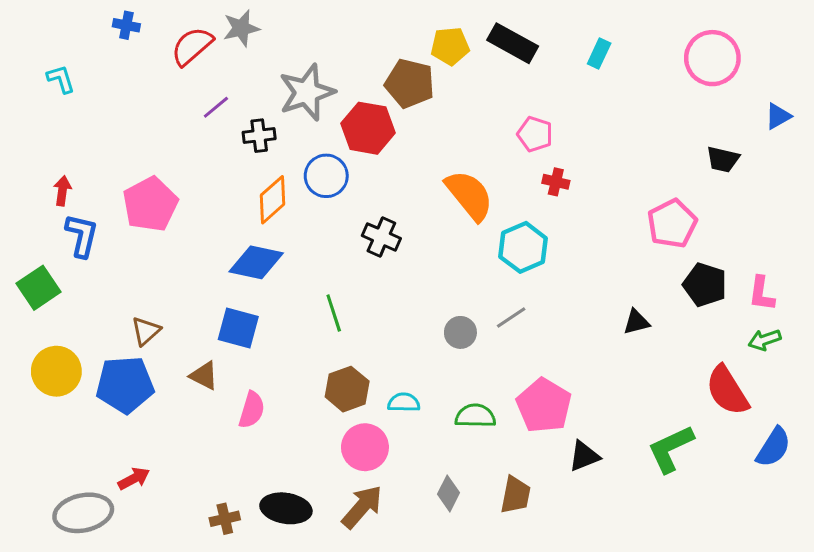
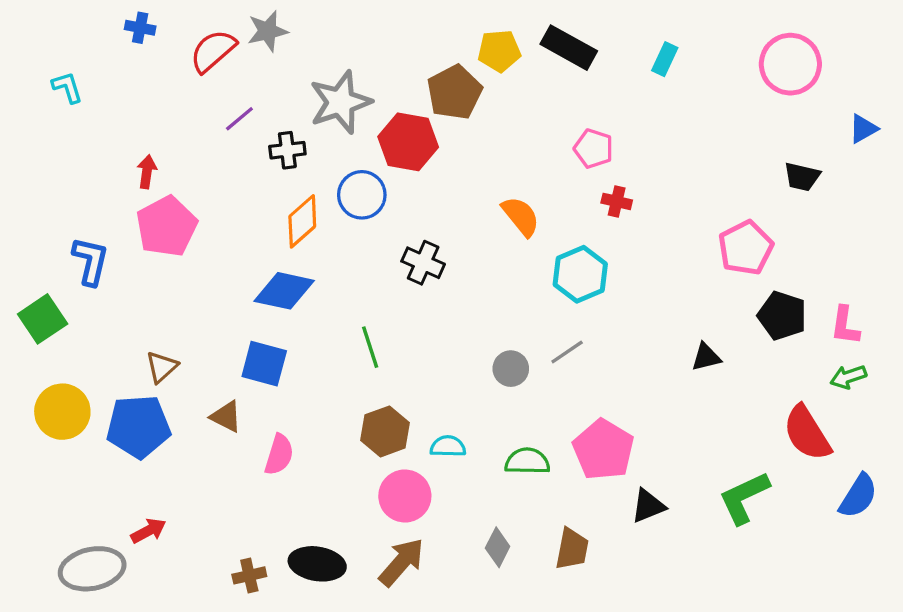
brown pentagon: (410, 83) -> (455, 92), turned 30
red arrow: (62, 191) -> (147, 172), moved
orange semicircle: (469, 195) -> (521, 216), size x0.7

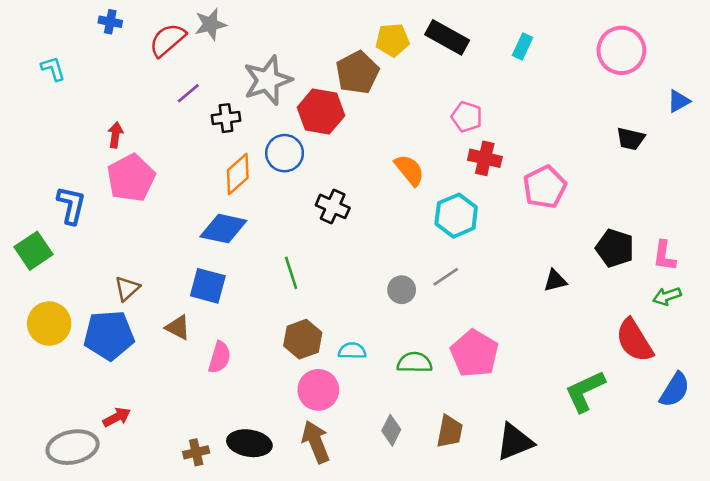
red cross: (617, 201) -> (485, 158), size x1.4
pink pentagon: (746, 248) -> (545, 187), moved
black triangle: (648, 506) -> (515, 442), moved, size x1.4
brown arrow: (402, 562) -> (316, 442), turned -63

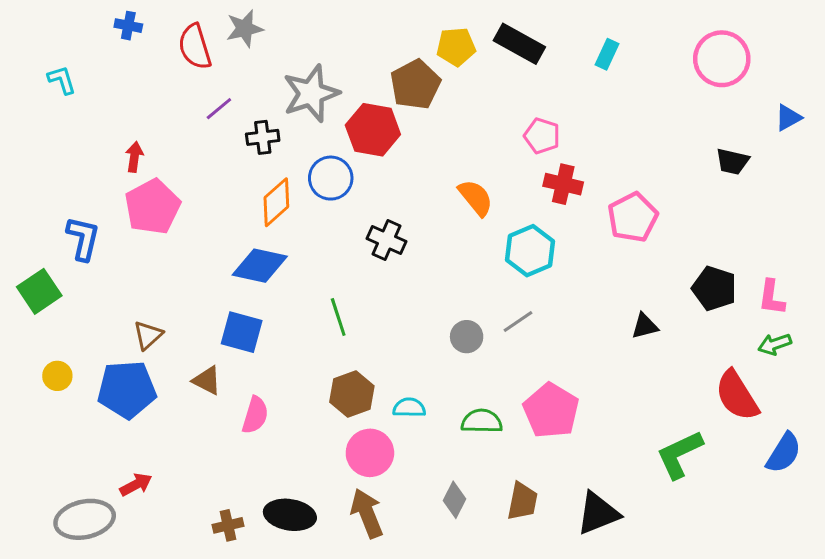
red semicircle: (167, 40) -> (195, 47), turned -66
yellow circle: (49, 324) -> (57, 376), size x0.6

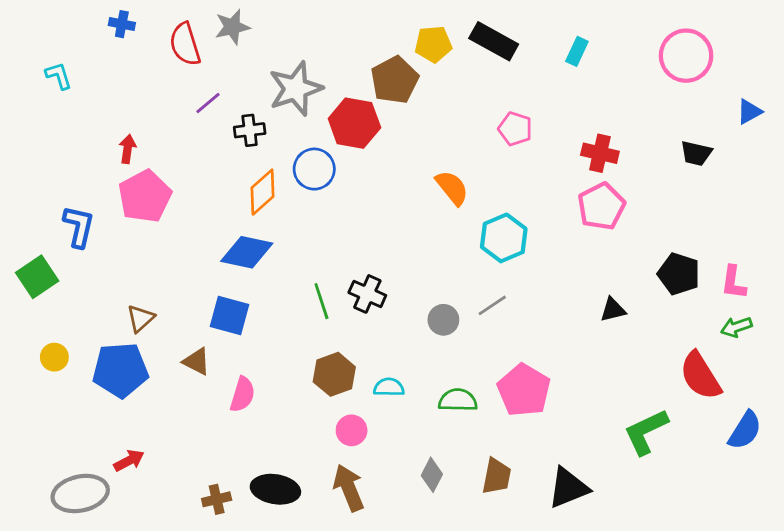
red cross: (563, 184) -> (600, 153), moved
black cross: (387, 240) -> (367, 294), moved
pink circle: (370, 453) -> (352, 430), size x0.7

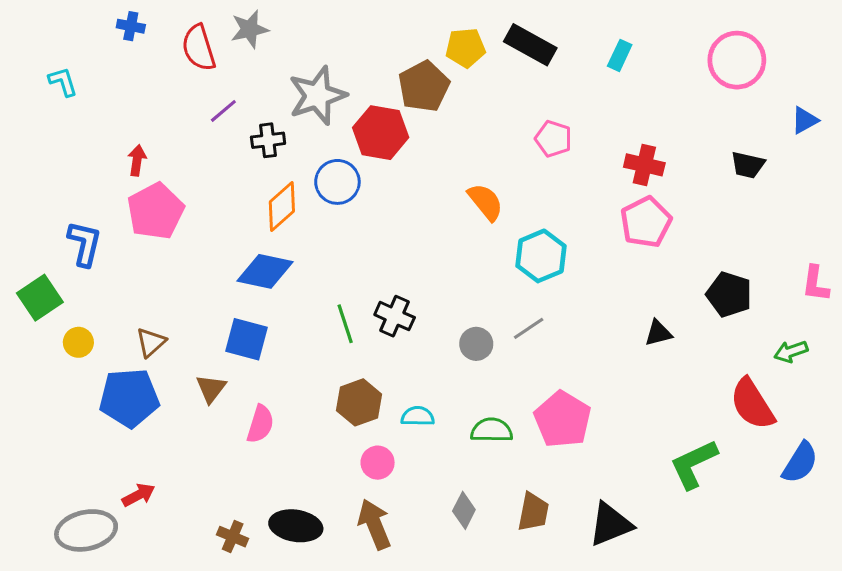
pink L-shape: (733, 282) -> (816, 284), moved
yellow circle: (54, 357) -> (78, 342), moved
brown triangle: (196, 361) -> (211, 389), turned 40
brown cross: (217, 499) -> (233, 537), turned 36

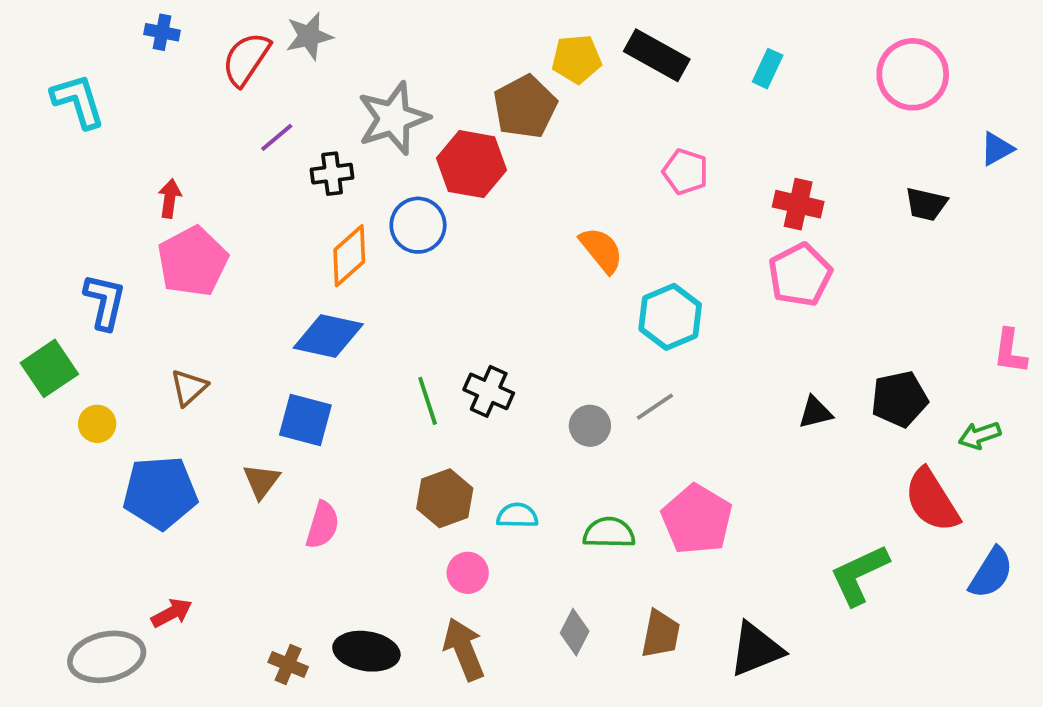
red semicircle: (199, 48) -> (246, 59), turned 51
cyan L-shape: (63, 82) -> (78, 101), size x1.5
black pentagon: (729, 294) -> (899, 399), moved, turned -30
brown triangle: (151, 342) -> (189, 388), moved

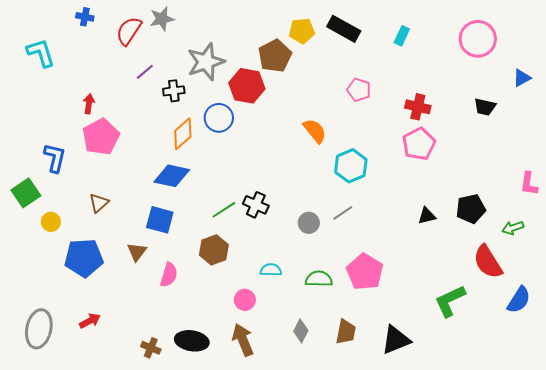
green line: (428, 401) -> (224, 210), turned 75
brown hexagon: (445, 498) -> (214, 250), moved
gray ellipse: (107, 657) -> (39, 329), moved, turned -66

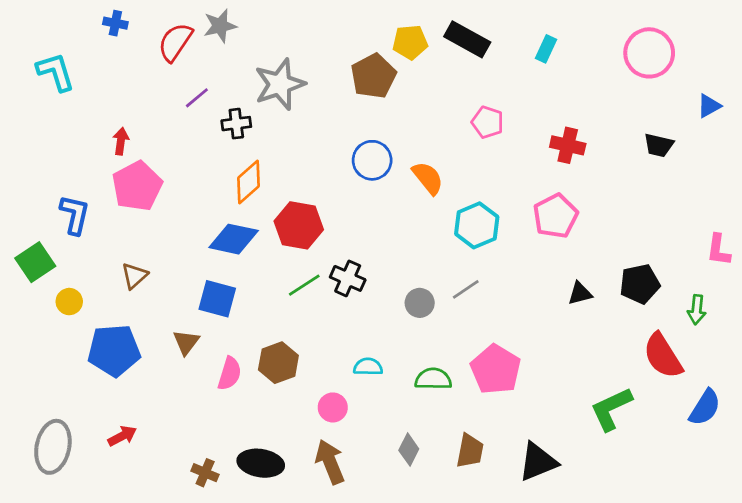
red hexagon: (247, 86) -> (299, 225), moved
blue circle: (219, 118) -> (372, 160), moved
pink pentagon: (419, 144) -> (555, 216), moved
green arrow: (513, 228) -> (697, 310), turned -65
brown hexagon: (214, 250) -> (278, 363), moved

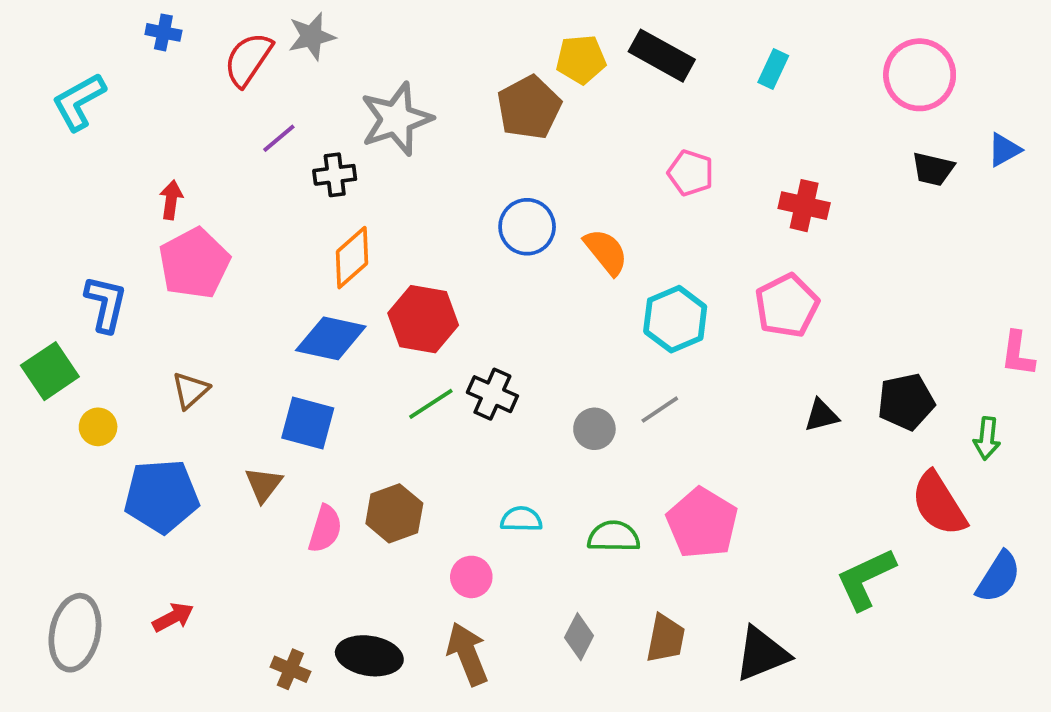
cyan L-shape: (56, 72) -> (79, 102), turned -102
black trapezoid: (659, 145) -> (933, 169), moved

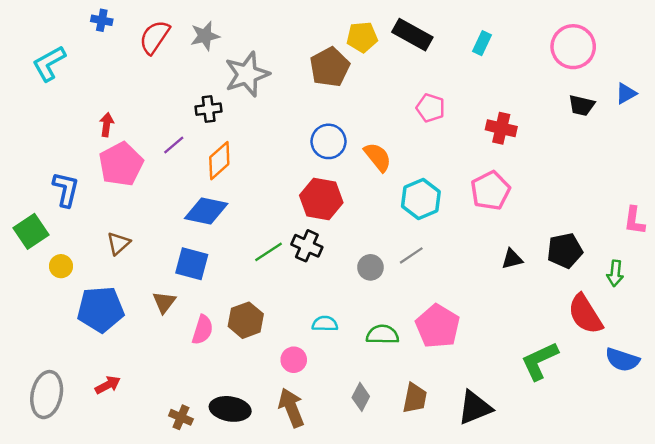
gray star: (312, 36) -> (205, 36), moved
purple line: (279, 138) -> (174, 145), moved
red hexagon: (423, 319) -> (321, 199), moved
blue semicircle: (998, 577) -> (622, 360), turned 76

